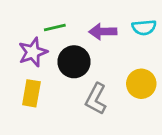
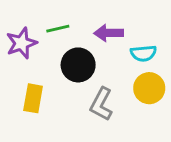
cyan semicircle: (144, 27) -> (143, 53), moved
purple star: (33, 52) -> (21, 43), moved

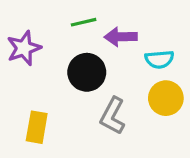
green line: (58, 29) -> (84, 22), moved
yellow rectangle: (33, 98) -> (37, 127), moved

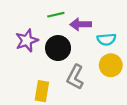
purple star: (24, 48) -> (27, 40), moved
yellow rectangle: (37, 127) -> (42, 91), moved

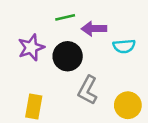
yellow circle: (111, 65) -> (128, 105), moved
yellow rectangle: (42, 91) -> (34, 106), moved

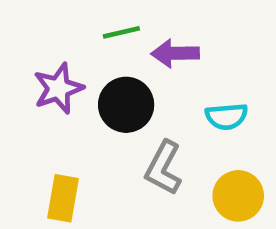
cyan semicircle: (124, 46) -> (227, 116), moved

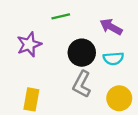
purple arrow: (175, 53) -> (111, 27), moved, turned 30
black circle: (126, 105) -> (82, 53), moved

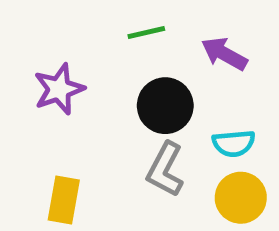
green line: (61, 16) -> (146, 32), moved
cyan semicircle: (113, 58) -> (234, 143), moved

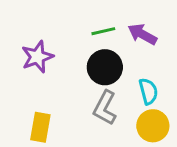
green line: (146, 32) -> (103, 31), moved
cyan semicircle: (234, 143) -> (148, 91), turned -100

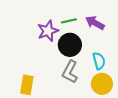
purple star: (37, 57) -> (48, 31), moved

